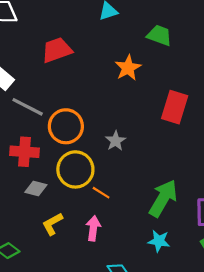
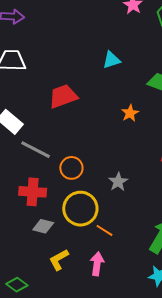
orange star: (128, 68) -> (130, 113), size x0.7
orange circle: (66, 126) -> (71, 168), size x0.7

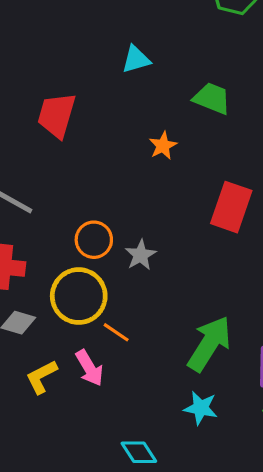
red trapezoid: (63, 96) -> (57, 115), turned -56
orange circle: (71, 168) -> (94, 240), moved
pink arrow: (97, 264) -> (89, 368), moved, turned 140

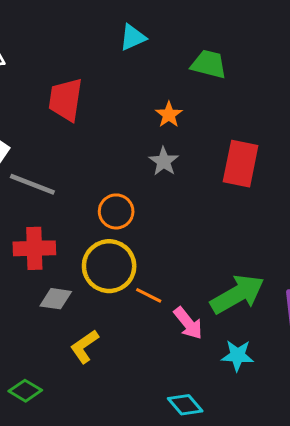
gray star: (141, 255) -> (164, 161), moved
green arrow: (209, 344) -> (237, 294), turned 36
pink arrow: (89, 368) -> (188, 323), moved

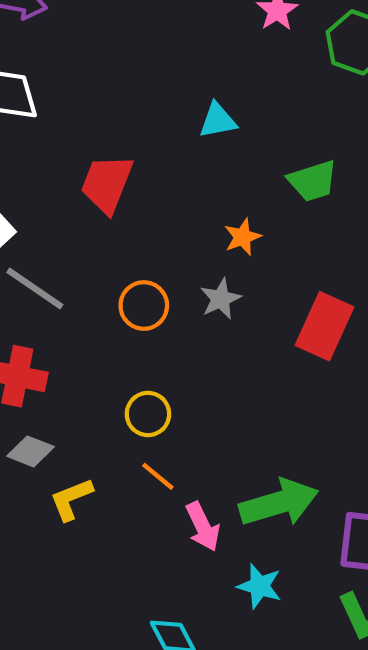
green trapezoid: (209, 64) -> (313, 181), turned 135
orange circle: (116, 211) -> (144, 306), moved
yellow circle: (109, 266) -> (148, 414), moved, size x0.6
yellow L-shape: (84, 346) -> (71, 499), moved

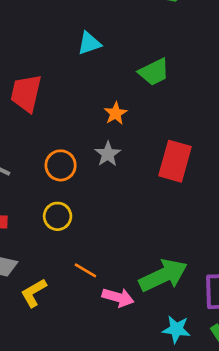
yellow circle: (148, 414) -> (58, 216), moved
pink arrow: (203, 526) -> (118, 297), turned -40
cyan star: (260, 586) -> (176, 329), moved

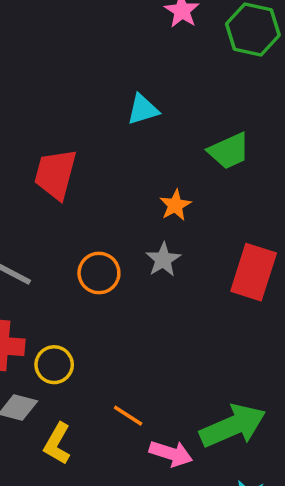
yellow circle: (58, 216) -> (54, 365), moved
yellow L-shape: (34, 293) -> (57, 444), turned -32

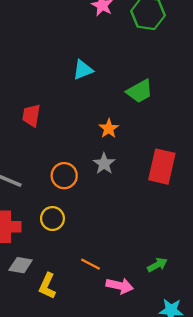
red trapezoid: (55, 174) -> (31, 116), size x0.7
yellow circle: (54, 365) -> (52, 219), moved
green arrow: (233, 426) -> (157, 265), size x0.5

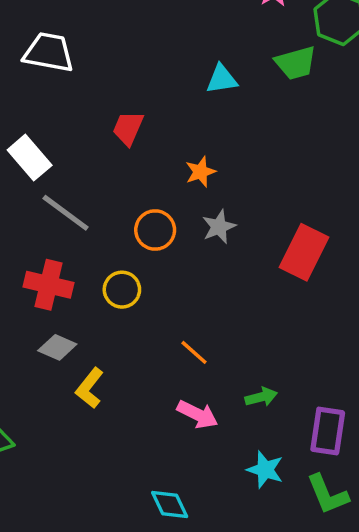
green trapezoid: (140, 91) -> (296, 63), moved
orange star: (109, 129) -> (200, 172), moved
orange line: (90, 264) -> (194, 352), moved

